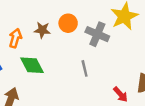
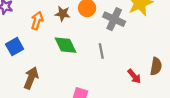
green diamond: (32, 65) -> (65, 45), moved

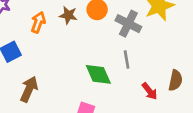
green diamond: (65, 45) -> (98, 74), moved
gray line: (101, 51) -> (127, 59), moved

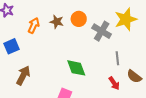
gray line: (127, 59) -> (117, 58), moved
brown semicircle: (175, 80) -> (134, 76), turned 112

